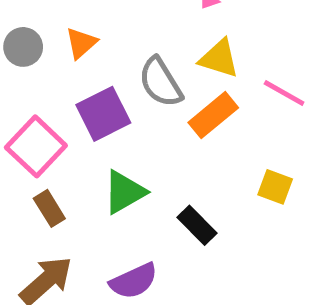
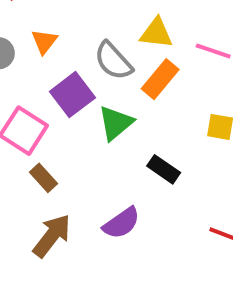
green triangle: (124, 192) -> (116, 123), moved

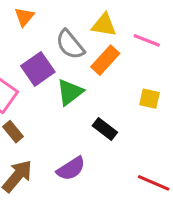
orange triangle: (44, 41) -> (24, 17), moved

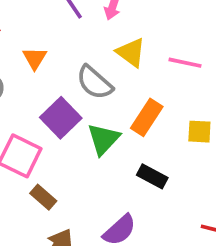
yellow triangle: (104, 25) -> (131, 52), turned 36
orange rectangle: (105, 60) -> (147, 117), moved

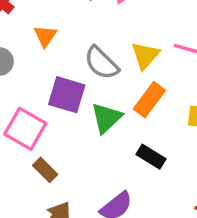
yellow triangle: (131, 52) -> (145, 55), moved, turned 32
purple square: (61, 118) -> (67, 95), turned -33

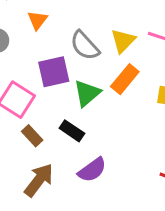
purple square: (67, 95) -> (54, 72), turned -32
black rectangle: (151, 157) -> (72, 131), moved

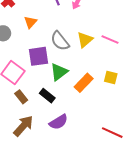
orange rectangle: (125, 79) -> (84, 83), moved

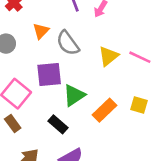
gray semicircle: (60, 41) -> (68, 43), moved
brown rectangle: (21, 97) -> (13, 124), moved

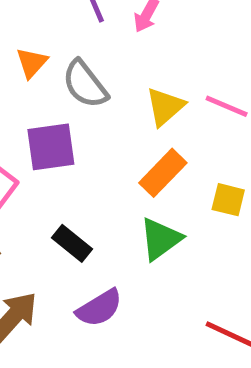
green triangle: (74, 95) -> (161, 239), moved
orange rectangle: (105, 110) -> (163, 173), moved

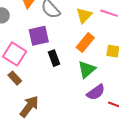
black rectangle: (72, 243) -> (54, 58), moved, turned 35
purple semicircle: (99, 308) -> (96, 92), moved

